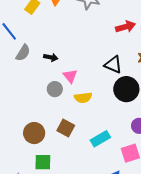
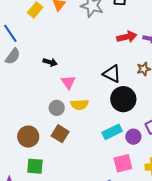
gray semicircle: (23, 53) -> (13, 56), moved
gray circle: (55, 89) -> (57, 108), moved
cyan rectangle: (100, 139) -> (112, 132), moved

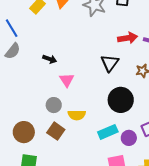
black triangle: (112, 74) -> (110, 63), moved, turned 36
yellow semicircle: (80, 105) -> (77, 115), moved

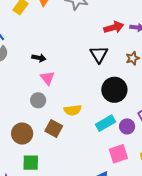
pink triangle: (67, 80) -> (47, 78), moved
gray circle: (54, 105) -> (38, 100), moved

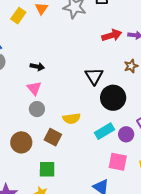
black triangle: (99, 54) -> (94, 76), moved
pink triangle: (47, 78) -> (34, 88), moved
pink square: (118, 154) -> (118, 162), turned 30
green square: (31, 163) -> (47, 169), moved

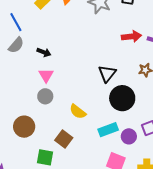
black arrow: (37, 67) -> (44, 52), moved
yellow semicircle: (72, 118) -> (78, 112), turned 36
brown square: (53, 137) -> (64, 139), moved

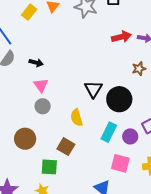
black triangle: (107, 74) -> (93, 89), moved
yellow semicircle: (78, 112) -> (77, 118), turned 42
cyan rectangle: (108, 130) -> (109, 132), turned -36

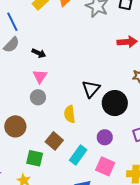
cyan rectangle: (109, 132) -> (78, 155), moved
purple circle: (130, 136) -> (105, 137), moved

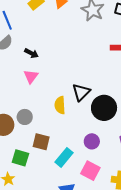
gray circle: (38, 97) -> (25, 117), moved
yellow semicircle: (70, 114) -> (60, 105), moved
brown square: (54, 141) -> (41, 142), turned -30

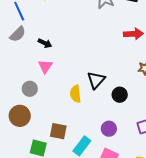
black circle: (104, 108) -> (120, 95), size x0.6
gray circle: (25, 117) -> (30, 89), moved

